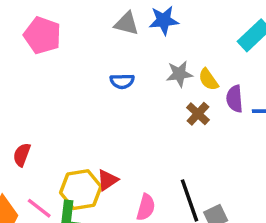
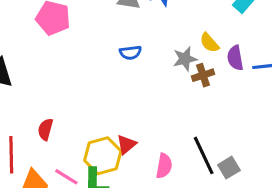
gray star: (179, 74) -> (185, 59), moved
brown cross: (198, 114) -> (203, 75), turned 35

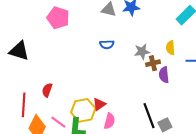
yellow semicircle: (209, 43) -> (170, 48), moved, turned 32
purple semicircle: (235, 58) -> (164, 75), moved
pink semicircle: (164, 166) -> (109, 121), moved

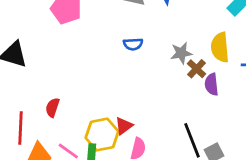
yellow semicircle: (170, 48) -> (220, 47), size x1.5
brown cross: (153, 63) -> (196, 69), turned -32

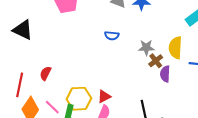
red triangle: (124, 126) -> (104, 96), moved

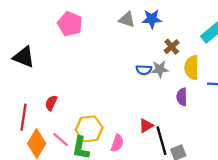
blue semicircle: (112, 36) -> (144, 70), moved
brown cross: (156, 61) -> (172, 47), moved
red triangle: (104, 96) -> (146, 126), moved

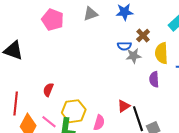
gray triangle: (127, 20) -> (91, 14), moved, turned -35
blue semicircle: (144, 70) -> (124, 46), moved
red semicircle: (51, 103) -> (48, 90), moved

